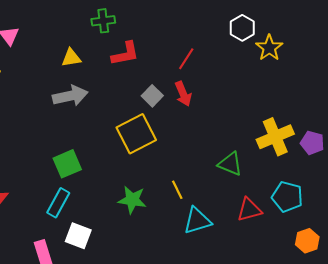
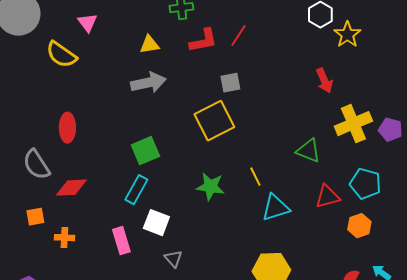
red line: (186, 59) -> (238, 36), moved
red arrow: (183, 94) -> (324, 81), moved
gray square: (152, 96) -> (230, 83), turned 35
orange hexagon: (307, 241) -> (359, 226), moved

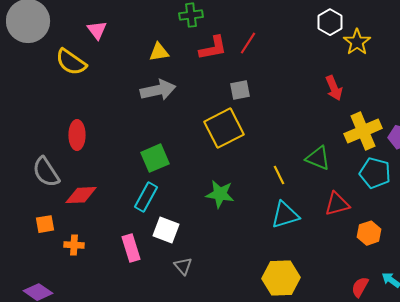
yellow line: (255, 177) -> (279, 175), moved
cyan pentagon: (365, 184) -> (375, 173), moved

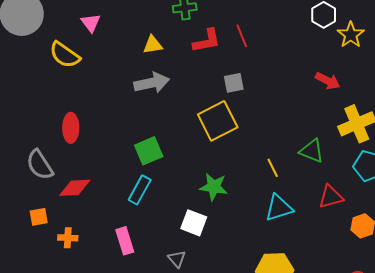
red line: (248, 43) -> (242, 36), turned -55
red arrow: (334, 88) -> (328, 81), turned -40
white square: (166, 230) -> (194, 223), moved

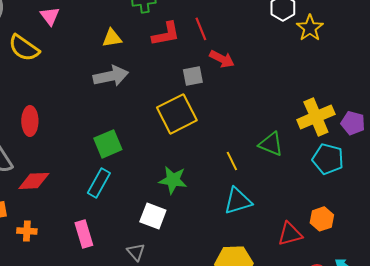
red arrow: (328, 81) -> (222, 59), moved
red triangle: (331, 197) -> (290, 234), moved

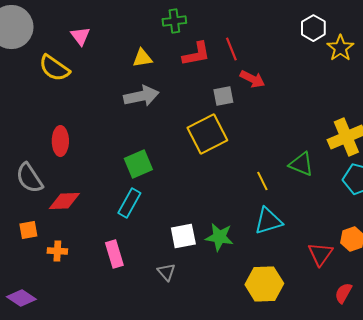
green star: (173, 180) -> (219, 237), moved
white square: (153, 216) -> (183, 236), turned -32
red triangle: (290, 234) -> (320, 254), turned -40

